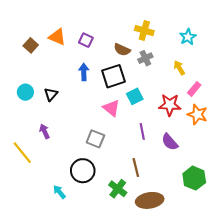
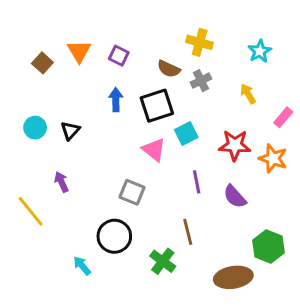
orange triangle: (57, 37) -> (79, 51), turned 36
pink rectangle: (194, 89) -> (283, 117), moved
brown ellipse: (150, 200) -> (233, 277), moved

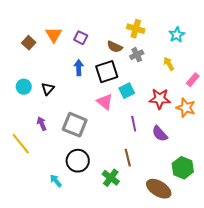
gray square: (132, 192) -> (75, 125), moved, size x1.4
brown ellipse: (233, 277) -> (159, 189), turned 40

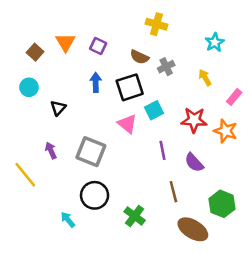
yellow cross: (136, 29) -> (156, 24), moved
cyan circle: (24, 87) -> (29, 87), moved
brown line: (128, 158) -> (173, 192), moved

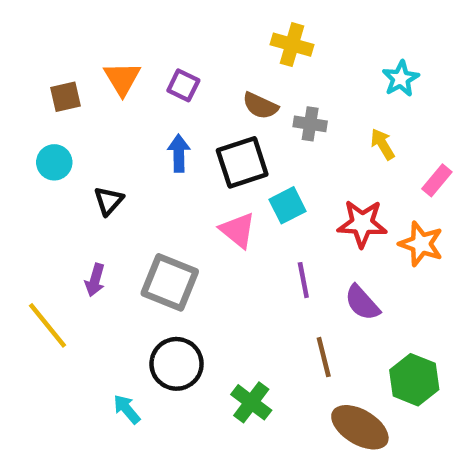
brown square: (35, 52) -> (66, 97), turned 35
gray cross: (166, 67) -> (310, 124), turned 35
purple arrow: (51, 150) -> (95, 280), turned -140

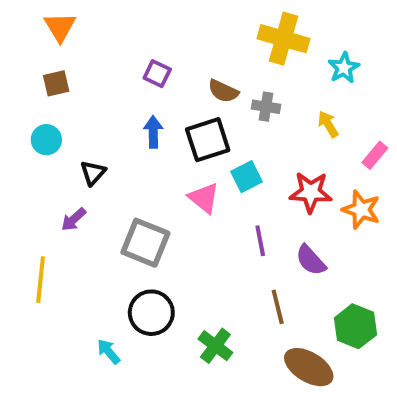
yellow cross: (292, 45) -> (283, 39), moved, size x1.4
orange triangle: (122, 79) -> (60, 27), moved
purple arrow: (95, 280) -> (74, 219), moved, turned 32
yellow line: (47, 325) -> (41, 280), turned 45

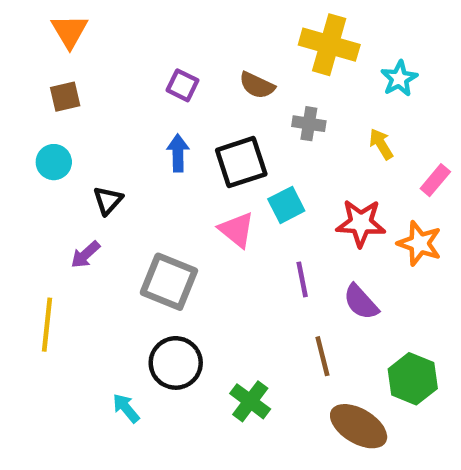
brown semicircle: (223, 91) -> (257, 85), moved

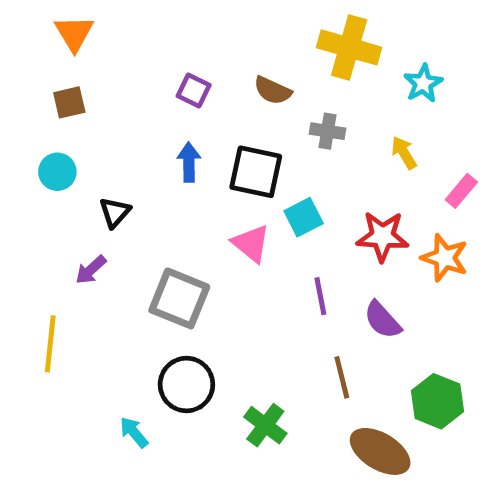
black square: (241, 162) -> (256, 172), turned 30

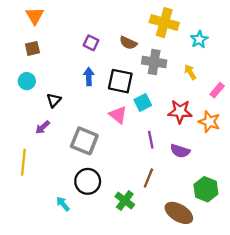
gray cross: (327, 131) -> (154, 62), size x1.5
purple semicircle: (382, 320) -> (180, 151), turned -30
brown line: (342, 377) -> (148, 178), moved, turned 36

